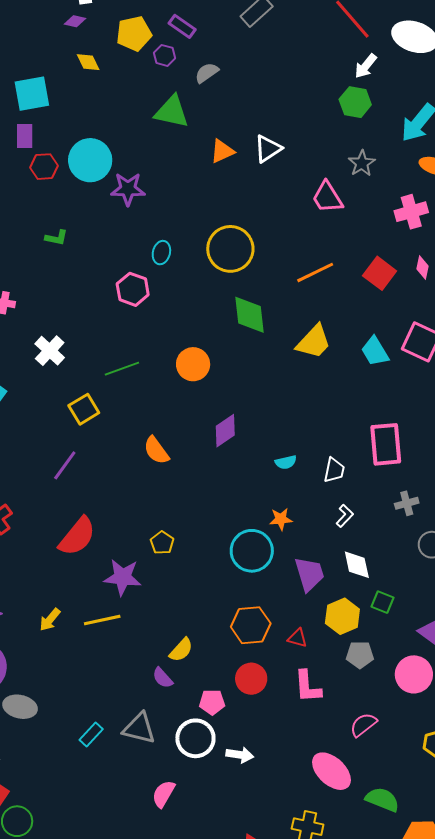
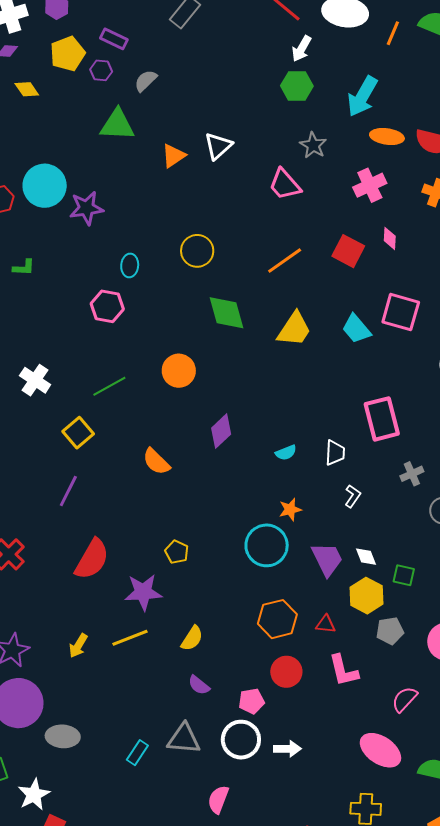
yellow circle: (230, 249) -> (197, 251), size x0.7
white diamond: (357, 565) -> (366, 557), moved, size x0.7
yellow semicircle: (181, 650) -> (192, 638), moved

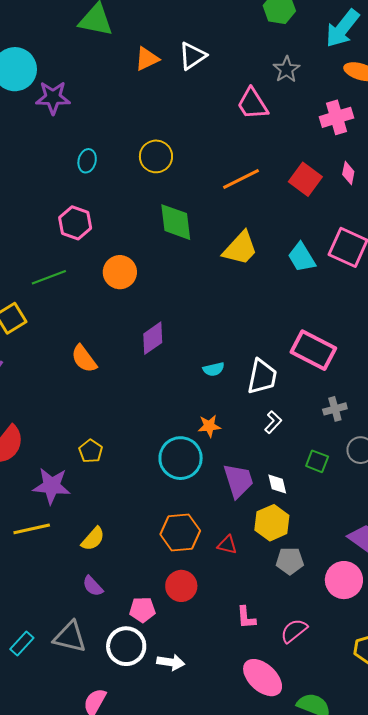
pink hexagon: (107, 306) -> (75, 223), moved
pink rectangle: (382, 419) -> (313, 350), turned -57
white trapezoid: (335, 453) -> (262, 377), size x1.4
green square: (404, 575) -> (317, 461), moved
pink L-shape: (343, 671) -> (246, 617), moved, size x0.7

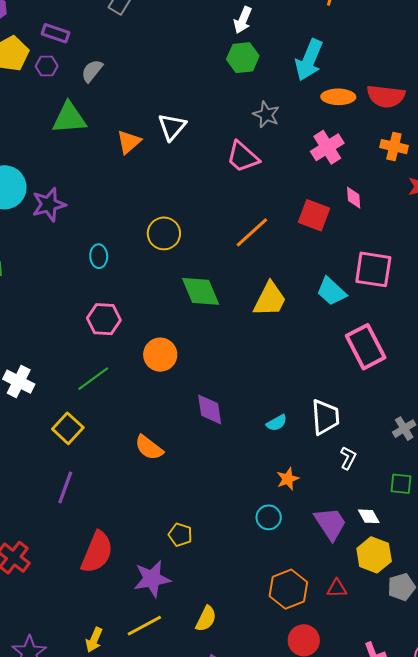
purple diamond: (153, 338) -> (210, 409), turned -48
pink rectangle: (313, 350) -> (366, 347), moved, turned 51
cyan circle: (181, 458) -> (269, 517), size x0.6

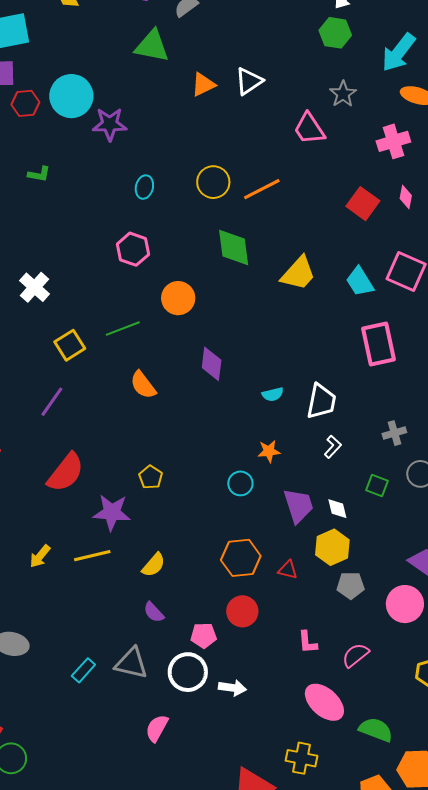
orange line: (252, 232) -> (262, 189), moved
green line: (93, 379) -> (123, 329), moved

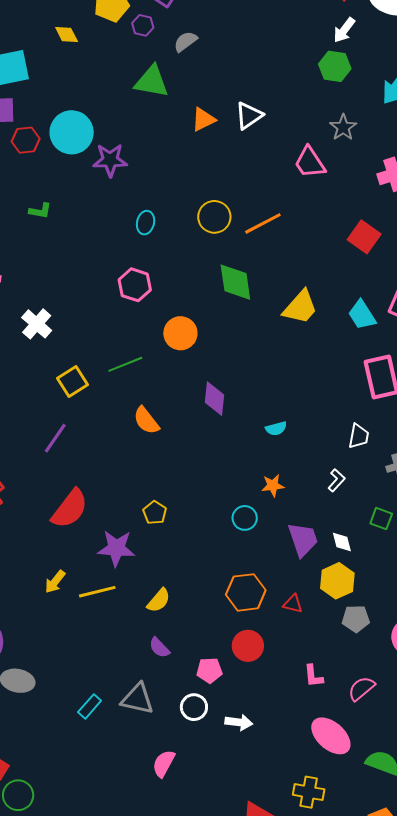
white trapezoid: (321, 401) -> (359, 436), moved, size x0.7
yellow arrow: (40, 556) -> (55, 582), moved
white circle: (188, 672) -> (194, 707), size x0.7

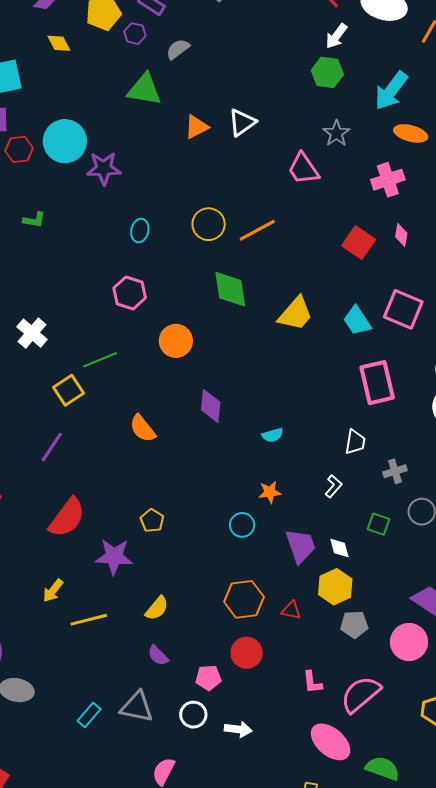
green line: (125, 364) -> (100, 360), moved
yellow line: (97, 592) -> (89, 620), moved
pink semicircle: (361, 688) -> (361, 694), size x1.5

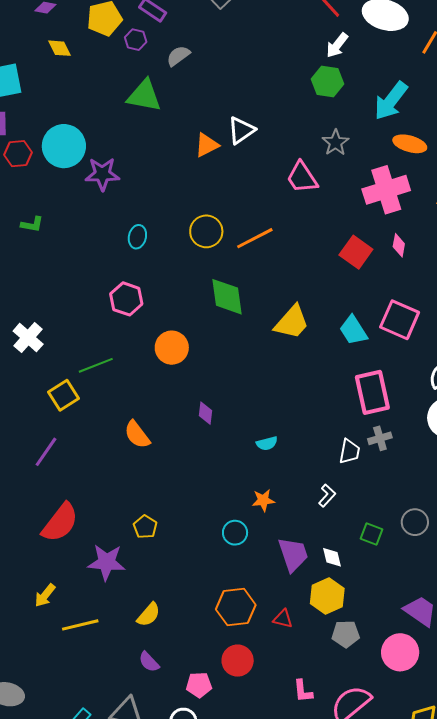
orange triangle: (196, 127) -> (207, 145), moved
pink cross: (388, 180) -> (386, 190), size x1.4
purple diamond: (211, 406) -> (206, 413), size x0.7
gray cross: (395, 471) -> (380, 438), moved

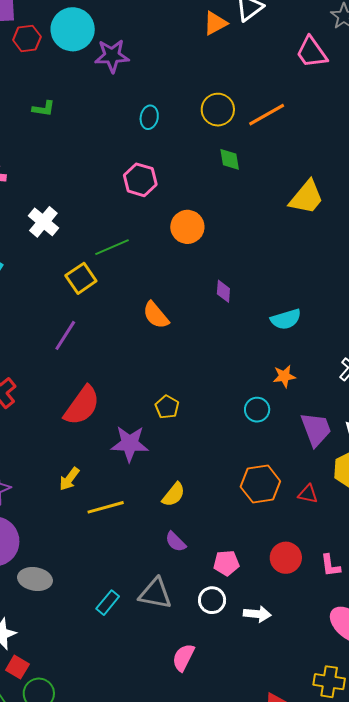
green diamond: (227, 297) -> (230, 159), moved, size x0.6
cyan semicircle: (267, 443) -> (286, 319), size x1.4
red circle: (238, 661) -> (286, 558), moved

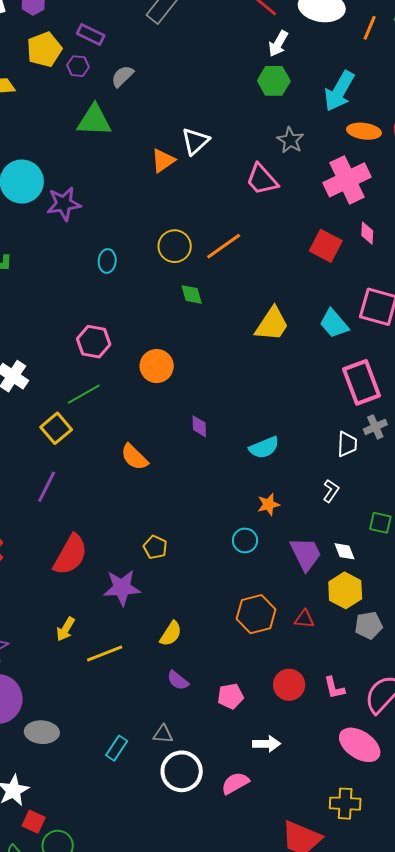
pink hexagon: (140, 180) -> (94, 342), moved
gray triangle: (155, 594) -> (163, 734), size x0.6
white circle: (212, 600) -> (182, 771), moved, size x1.5
pink semicircle: (183, 657) -> (235, 783), moved, turned 40

